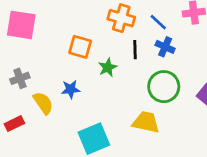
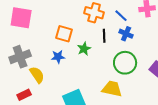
gray cross: (20, 78) -> (20, 57), size x1.5
blue star: (71, 89) -> (58, 57), moved
red rectangle: (14, 124) -> (24, 95), moved

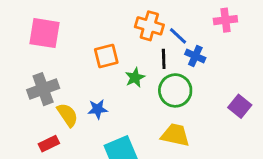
blue line: (121, 16) -> (178, 36), moved
orange square: (64, 34) -> (106, 56), turned -30
blue star: (58, 57) -> (98, 109), moved
green circle: (125, 63) -> (175, 90), moved

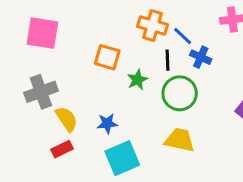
orange square: (106, 56) -> (107, 57), turned 30
blue star: (98, 109) -> (107, 123), moved
red rectangle: (49, 144) -> (62, 149), moved

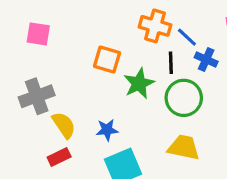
pink square: (42, 33) -> (38, 34), size x0.7
green star: (137, 80) -> (139, 83), size x1.4

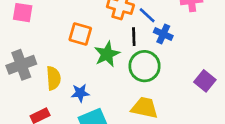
yellow semicircle: (64, 125) -> (53, 78), moved, turned 30

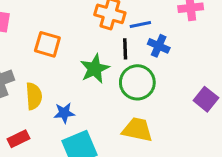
blue line: (147, 15) -> (140, 25), turned -54
orange square: (80, 34) -> (47, 44), moved

